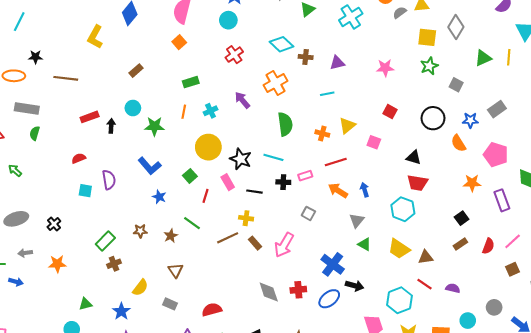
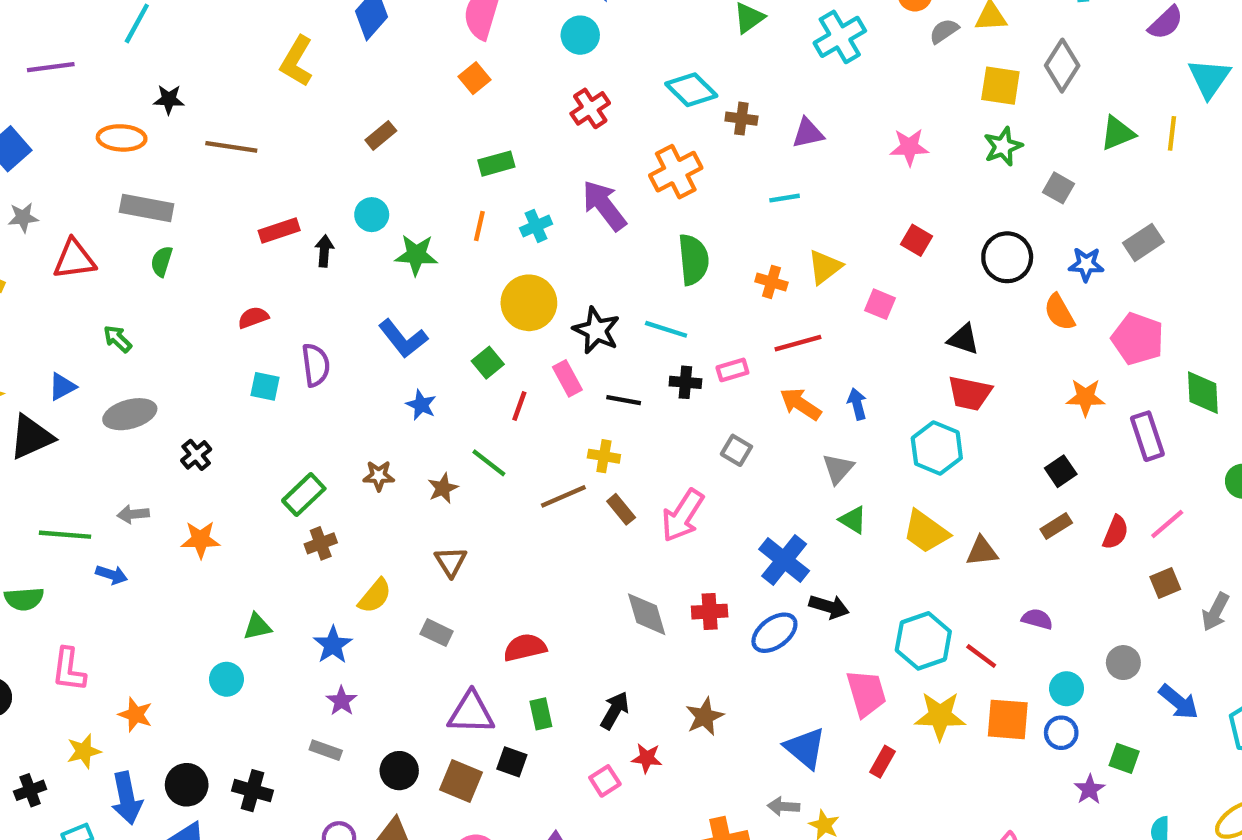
purple arrow: (242, 100) -> (604, 205), size x1.4
gray ellipse: (16, 219) -> (130, 414), moved
red line: (425, 284) -> (981, 656), moved

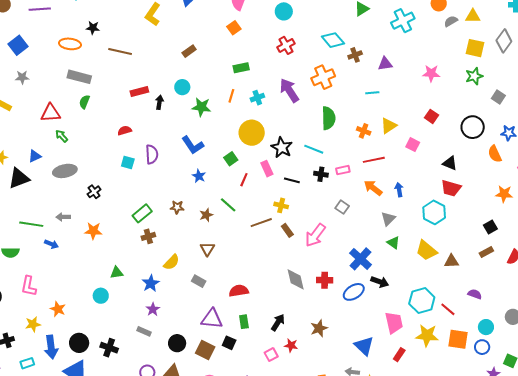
brown cross: (741, 119) -> (355, 55), turned -32
red triangle: (74, 259) -> (50, 113), moved

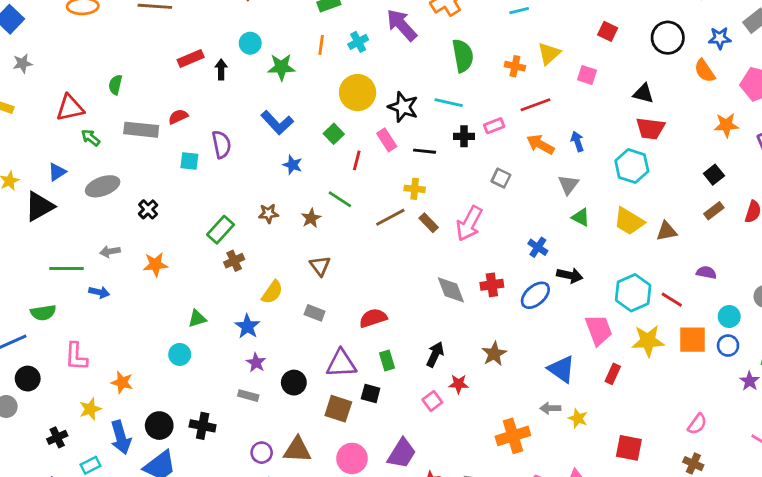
gray rectangle: (79, 77) -> (141, 130), moved
blue cross: (360, 259) -> (538, 247), size x0.6
black circle: (177, 343) -> (294, 383), moved

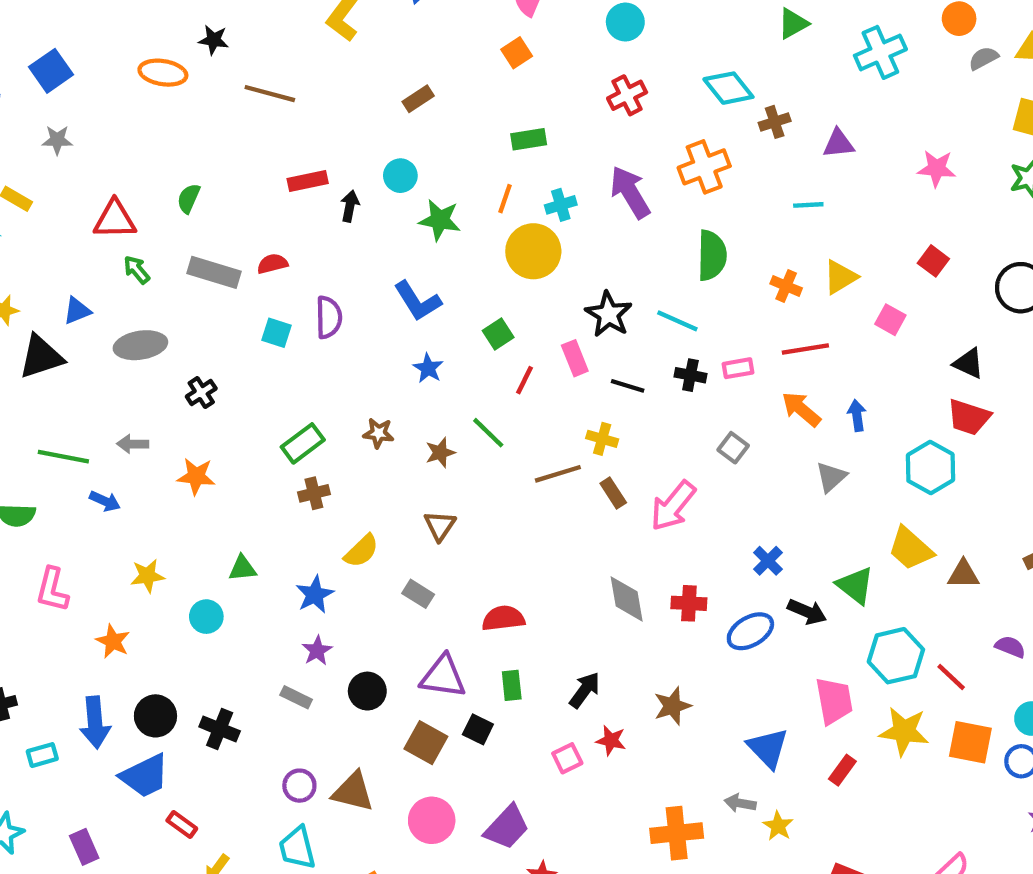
yellow circle: (358, 93) -> (533, 251), moved
green triangle: (581, 217) -> (855, 585), moved, size x1.4
yellow star: (90, 409) -> (147, 576), moved

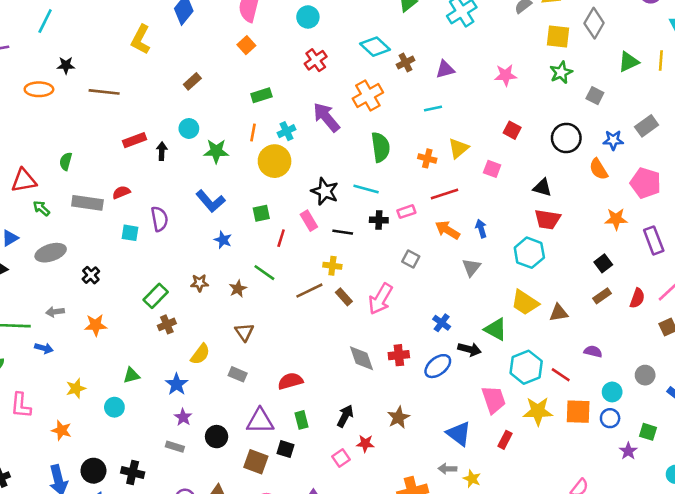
green square: (498, 334) -> (261, 213), turned 30

